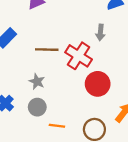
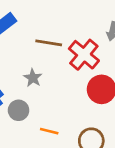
gray circle: (37, 107) -> (19, 110), moved

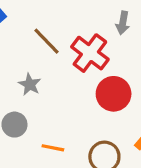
brown line: (49, 43) -> (46, 41), turned 40

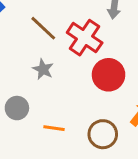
gray star: (30, 84) -> (43, 69), moved

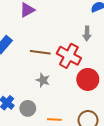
brown line: (43, 28) -> (40, 52), turned -30

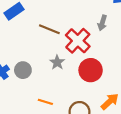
gray star: (43, 80) -> (57, 62), moved
gray circle: (28, 108) -> (23, 70), moved

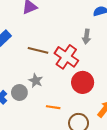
gray star: (57, 62) -> (36, 81), moved
orange line: (45, 102) -> (53, 107), moved

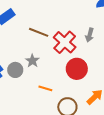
gray arrow: (87, 37) -> (90, 35), moved

